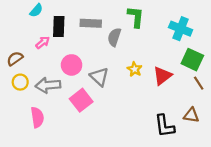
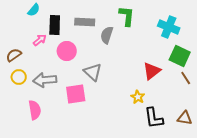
pink circle: (72, 65) -> (67, 51), moved
yellow star: (135, 69) -> (138, 97), moved
pink square: (81, 100) -> (76, 94), turned 30
brown triangle: (191, 115) -> (185, 118), moved

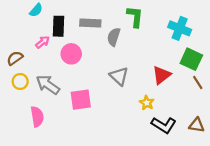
gray triangle: (93, 72) -> (119, 76), moved
gray arrow: (45, 80) -> (48, 85), turned 40
black L-shape: (154, 118) -> (164, 125), turned -50

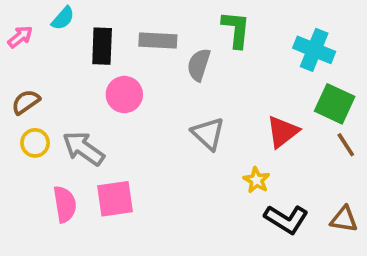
pink arrow: (42, 42) -> (20, 37), moved
pink square: (81, 100) -> (115, 199), moved

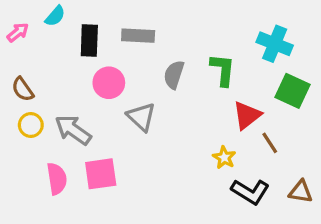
green L-shape: (236, 29) -> (223, 70), moved
gray semicircle: (199, 65) -> (174, 75), moved
brown semicircle: (26, 102) -> (23, 89), turned -90
gray triangle: (208, 134) -> (141, 117), moved
brown line: (346, 145) -> (270, 143), moved

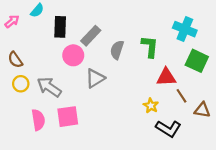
gray rectangle: (138, 36) -> (91, 36), moved, turned -50
red triangle: (247, 115) -> (166, 77), turned 35
gray triangle: (141, 117) -> (95, 78), turned 45
brown triangle: (301, 192) -> (202, 110), moved

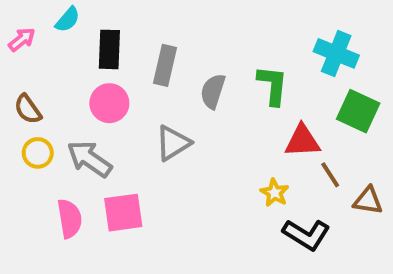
gray rectangle: (91, 36) -> (165, 65), turned -30
pink circle: (73, 55) -> (109, 103), moved

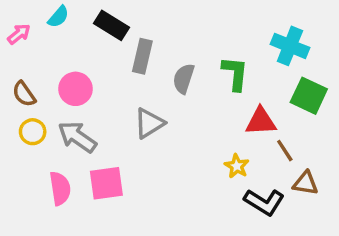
black rectangle: (109, 49) -> (112, 25), moved, turned -60
pink circle: (109, 103) -> (75, 89), moved
brown triangle: (368, 201) -> (305, 183), moved

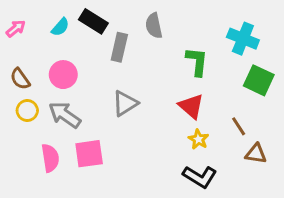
cyan semicircle: (58, 17) -> (60, 27), moved
gray semicircle: (184, 79) -> (154, 26), moved, turned -30
red triangle: (261, 121) -> (191, 106), moved, turned 44
black L-shape: (264, 202) -> (200, 177), moved

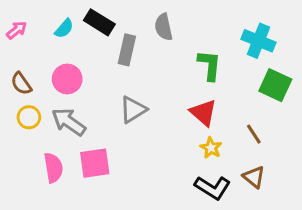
brown triangle: (256, 154) -> (254, 177), moved, turned 30

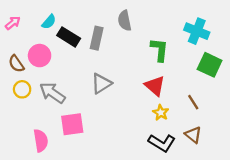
black rectangle: (99, 22) -> (69, 37), moved
pink circle: (67, 79) -> (40, 56), moved
pink semicircle: (53, 168) -> (41, 141), moved

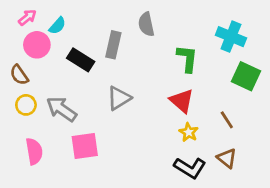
pink arrow: (13, 23) -> (27, 17), moved
black rectangle: (69, 37) -> (81, 60), moved
pink circle: (40, 56) -> (37, 45), moved
pink semicircle: (41, 141) -> (34, 151), moved

